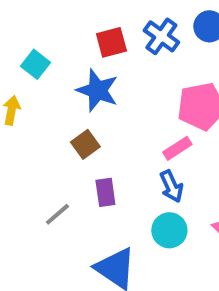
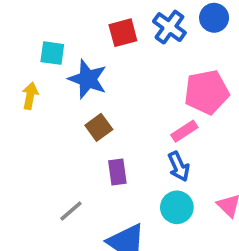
cyan square: (35, 64) -> (52, 53), turned -30
blue star: (97, 90) -> (88, 79), moved
gray line: (57, 214) -> (71, 211), moved

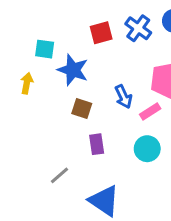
brown square: (99, 127) -> (82, 109), turned -36
blue arrow: (179, 166) -> (123, 97), moved
cyan circle: (177, 207) -> (147, 149), moved

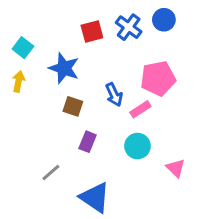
cyan square: (45, 49) -> (23, 48), moved, turned 30
purple rectangle: (97, 144) -> (88, 142), turned 30

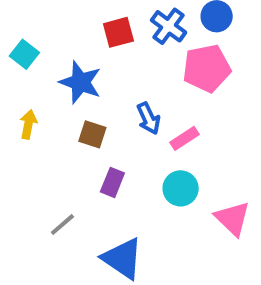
pink pentagon: (158, 78) -> (207, 68), moved
yellow arrow: (19, 81) -> (28, 124), moved
pink triangle: (176, 168) -> (233, 218), size x1.4

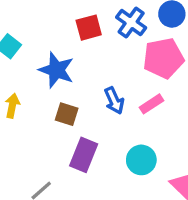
pink rectangle: (185, 138) -> (151, 104), moved
purple rectangle: (112, 182) -> (84, 155), size x1.4

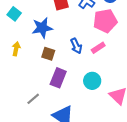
blue star: (56, 70) -> (42, 28), turned -30

